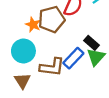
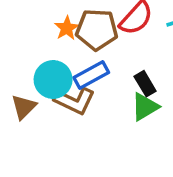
cyan circle: (23, 51) -> (53, 80), moved
blue rectangle: (73, 58) -> (91, 75), moved

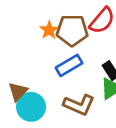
cyan circle: (53, 80) -> (31, 107), moved
brown L-shape: (75, 101) -> (79, 105), moved

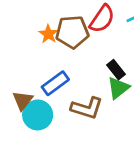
blue rectangle: (69, 65) -> (55, 83), moved

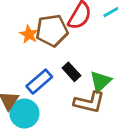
black rectangle: (116, 70) -> (71, 72), moved
brown L-shape: (87, 108) -> (89, 102), moved

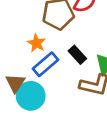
orange star: (29, 34) -> (36, 43), moved

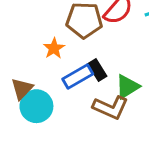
blue rectangle: (45, 64) -> (78, 76), moved

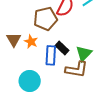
blue rectangle: (78, 76) -> (51, 55), turned -42
brown triangle: (22, 89) -> (14, 40), moved

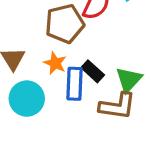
orange star: (31, 42) -> (55, 63), moved
cyan circle: (30, 81) -> (27, 99), moved

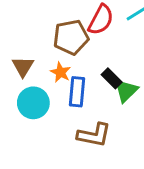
black rectangle: (93, 71) -> (112, 78), moved
brown L-shape: (117, 106) -> (94, 135), moved

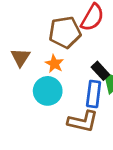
blue rectangle: (77, 92) -> (94, 94), moved
cyan circle: (33, 103) -> (48, 91), moved

